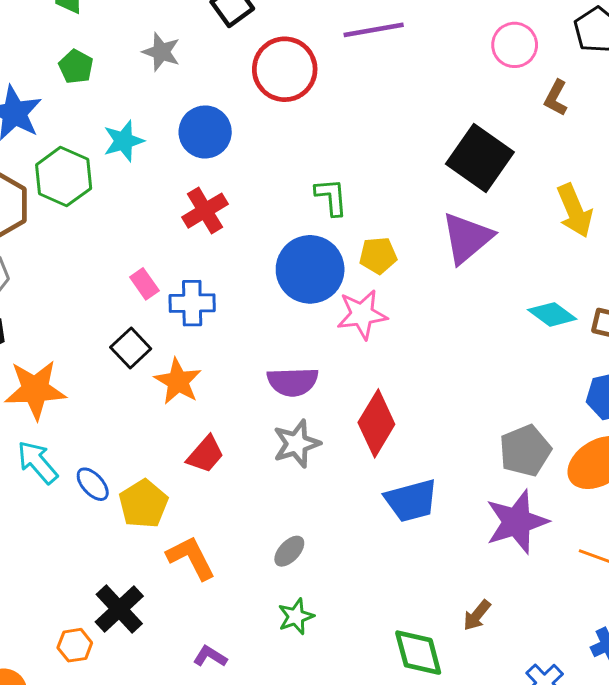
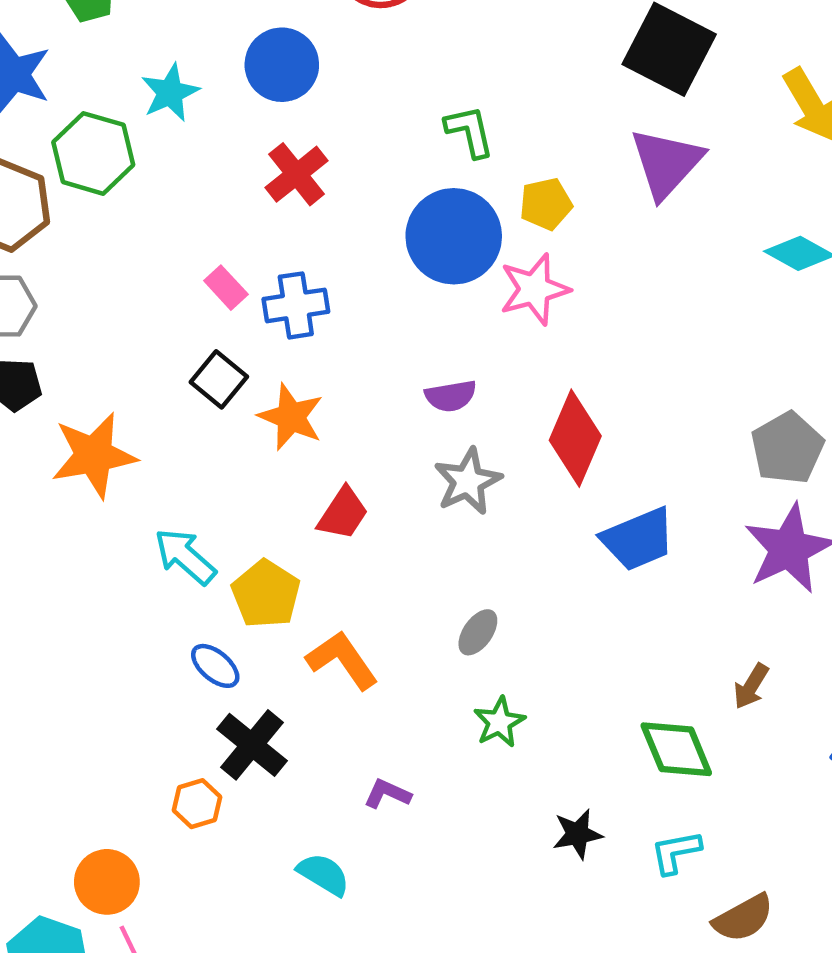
purple semicircle: (293, 382) -> (451, 396), size x0.7
cyan arrow: (38, 462) -> (185, 556), moved
blue ellipse: (93, 484) -> (215, 666), moved

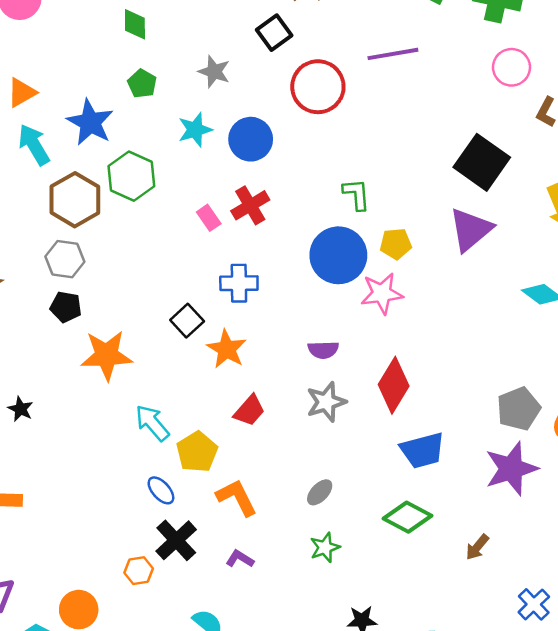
cyan star: (170, 93) -> (195, 130), moved
pink rectangle: (226, 288) -> (209, 218), moved
green diamond: (676, 749) -> (407, 517), moved, turned -48
purple L-shape: (387, 794) -> (240, 559), moved

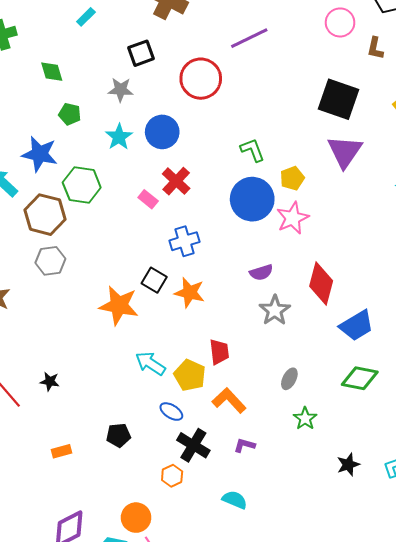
black square: (274, 33) -> (141, 53), moved, turned 32
black pentagon: (66, 307) -> (118, 435), moved
orange star: (107, 355) -> (119, 305), moved, turned 30
red trapezoid: (249, 411) -> (219, 352), moved, turned -32

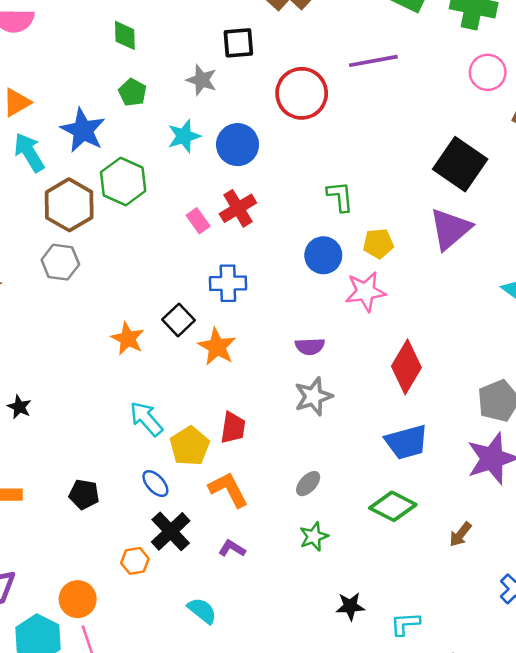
blue circle: (252, 199) -> (323, 255), size x0.7
red diamond: (321, 284) -> (406, 367), moved
orange star: (119, 305) -> (128, 339), size x0.7

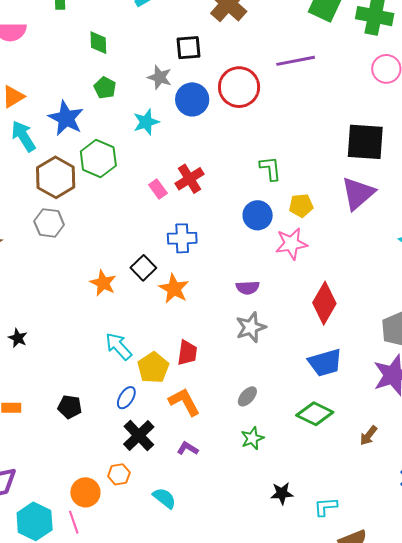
blue circle: (238, 145) -> (192, 99), moved
black square: (460, 164) -> (365, 142), turned -30
blue ellipse: (155, 484) -> (126, 398), turned 75
orange hexagon: (135, 561) -> (119, 474), moved
orange circle: (78, 599) -> (85, 492), moved

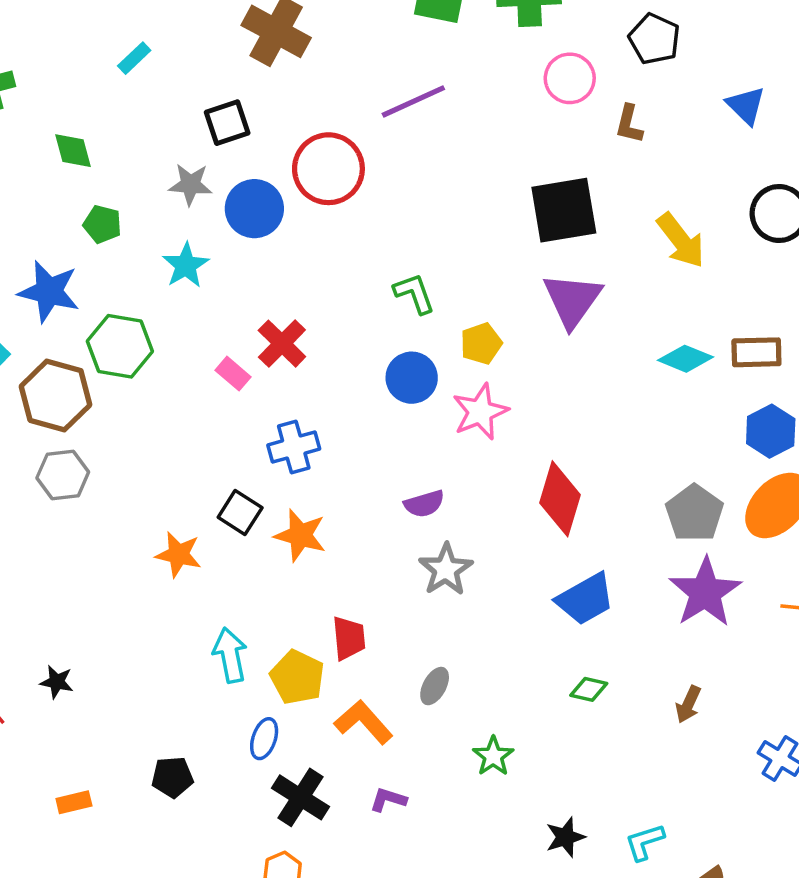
cyan arrow: (119, 346) -> (230, 655), turned 44
gray ellipse: (247, 396) -> (435, 686), moved
green diamond: (315, 414) -> (589, 689), size x0.6

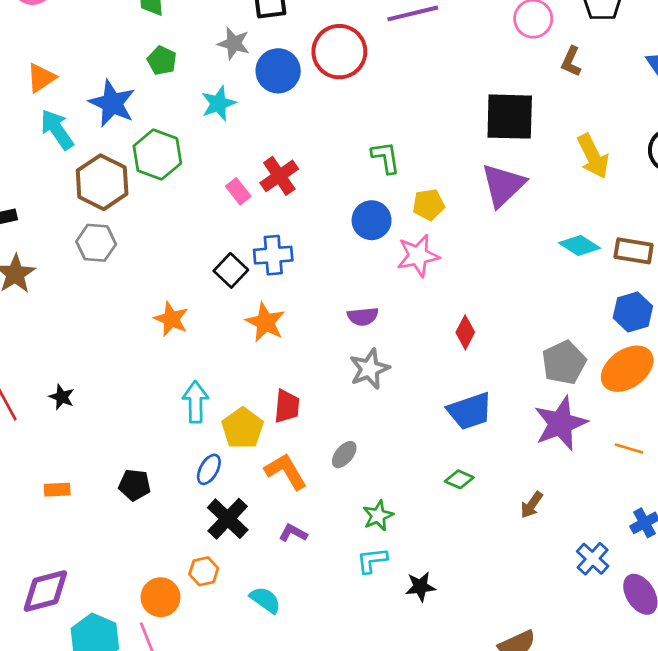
red diamond: (560, 499) -> (465, 332), size x0.6
black square: (240, 513) -> (231, 270), moved
cyan L-shape: (645, 842) -> (372, 560), moved

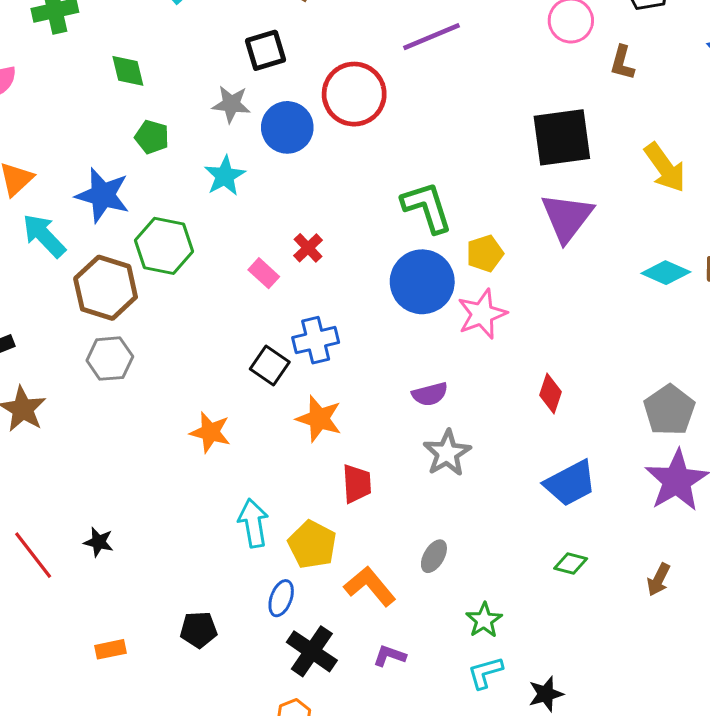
green L-shape: (386, 157) -> (427, 207), size x1.4
red cross: (279, 176) -> (308, 248), size x0.7
blue circle: (372, 220) -> (422, 282), size x1.4
red trapezoid: (287, 406) -> (357, 484), moved

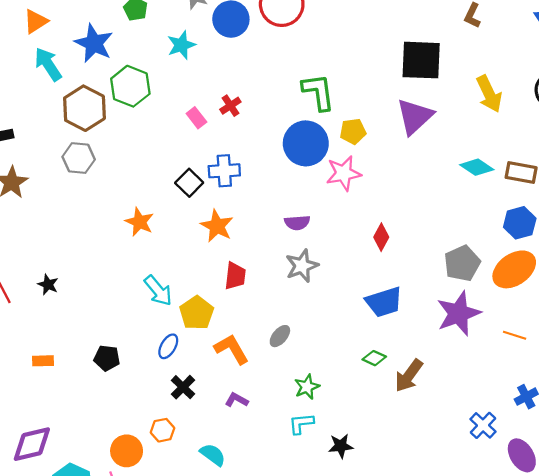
cyan arrow: (253, 523) -> (158, 291), turned 140
brown arrow: (659, 580) -> (409, 376), moved, size x1.5
black cross: (312, 651) -> (183, 387), size x0.7

